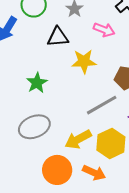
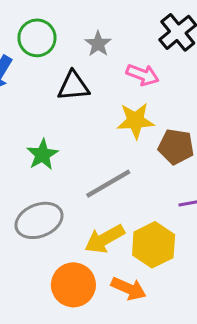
yellow star: (84, 61) -> (135, 121), moved
gray line: (102, 105) -> (108, 184), moved

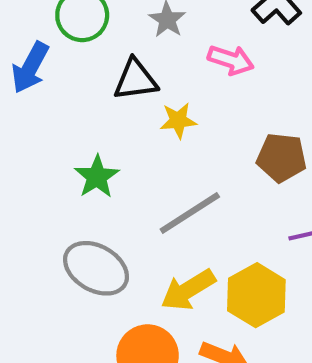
yellow star: (135, 121) -> (178, 120), moved, size x0.7
gray ellipse: (39, 220) -> (96, 268), turned 54

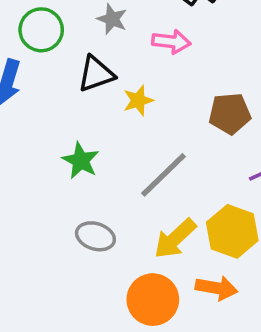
gray ellipse: (96, 268) -> (95, 236), size x0.7

